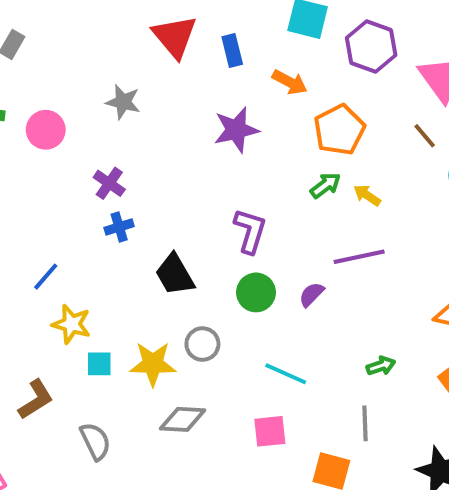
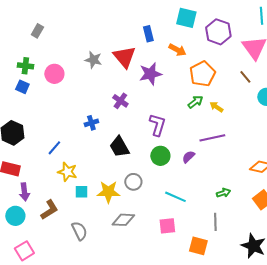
red triangle: (175, 37) -> (124, 57), moved
purple cross: (109, 183) -> (120, 101), moved

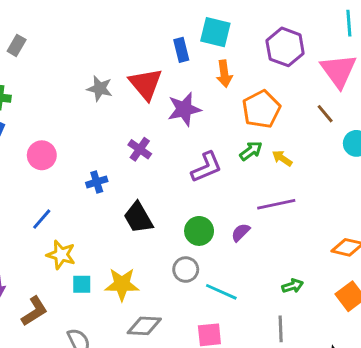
cyan square: (186, 18) -> (215, 32), moved
orange arrow: (177, 50) -> (224, 74), turned 54
pink circle: (54, 74) -> (42, 155), moved
purple L-shape: (157, 125) -> (206, 167), moved, turned 50
gray circle: (133, 182) -> (186, 270), moved

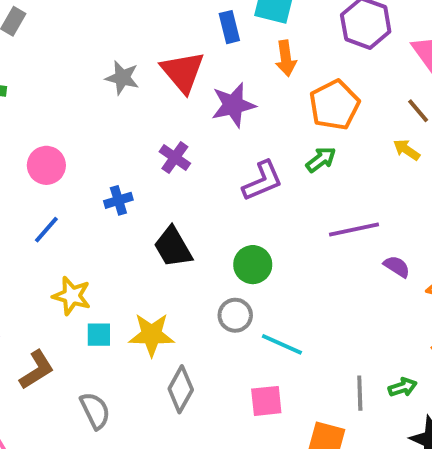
yellow arrow: (282, 158) -> (407, 150), moved
blue line: (42, 219) -> (46, 230), moved
purple semicircle: (241, 232) -> (397, 267), moved, turned 78
green arrow: (293, 286) -> (403, 387), moved
gray diamond: (144, 326) -> (181, 389), turned -64

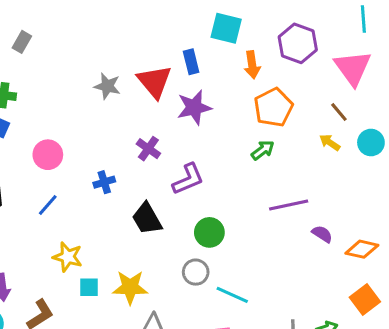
blue rectangle: (229, 27) -> (191, 62), moved
orange arrow: (286, 58) -> (252, 65), moved
purple L-shape: (262, 181) -> (188, 179), moved

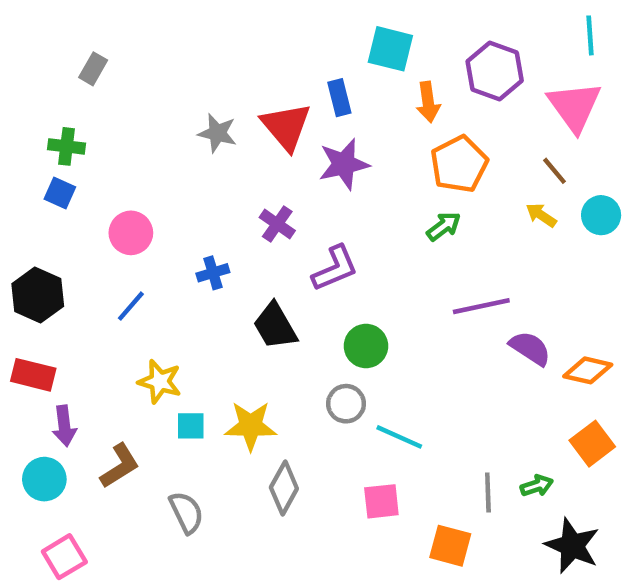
purple semicircle: (322, 234) -> (530, 348), size x1.4

